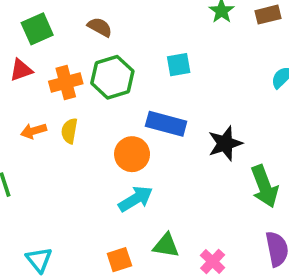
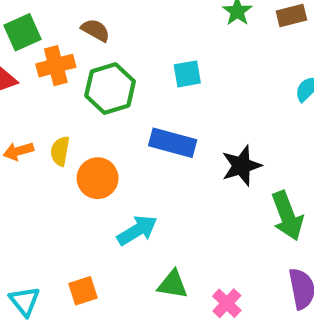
orange cross: (66, 83) -> (56, 66), moved
orange circle: (132, 154) -> (98, 178), moved
orange square: (119, 260) -> (83, 291), moved

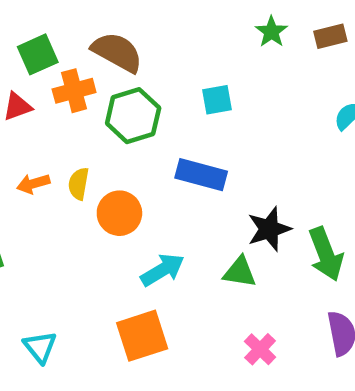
brown semicircle: (95, 30) -> (117, 52), size x1.6
black star: (241, 166) -> (269, 229), moved
green triangle: (173, 285) -> (240, 272), moved
orange square: (83, 291) -> (142, 336), moved, size x1.6

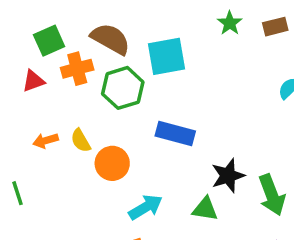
cyan square: (217, 100) -> (167, 56), moved, size x1.6
yellow semicircle: (79, 184) -> (81, 141), turned -40

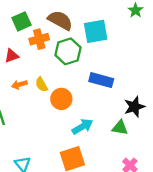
red triangle: (33, 81) -> (12, 56), moved

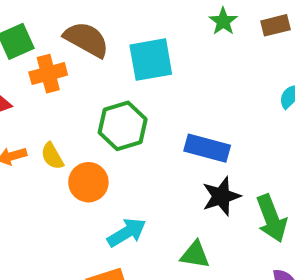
green hexagon: (68, 51) -> (123, 126), moved
blue rectangle: (101, 80) -> (207, 148), moved
green triangle: (120, 128) -> (195, 255), moved

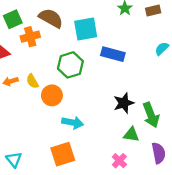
blue rectangle: (207, 148) -> (113, 54), moved
cyan arrow: (127, 233) -> (73, 123), turned 42
green triangle: (195, 255) -> (131, 135), moved

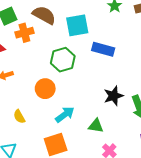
yellow semicircle: (32, 81) -> (19, 117), moved
cyan arrow: (73, 123) -> (65, 114), turned -48
green triangle: (131, 135) -> (96, 126), moved

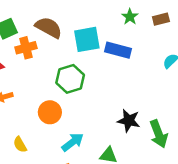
blue rectangle: (103, 49) -> (118, 50), moved
black star: (113, 96) -> (129, 121), turned 30

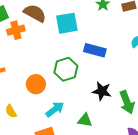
blue rectangle: (118, 50) -> (95, 50), moved
green hexagon: (70, 79) -> (66, 69), moved

